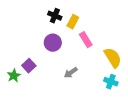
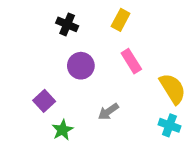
black cross: (55, 16) -> (67, 24), moved
yellow rectangle: (73, 22) -> (121, 20), moved
green star: (14, 76) -> (62, 130), moved

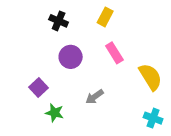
cyan cross: (169, 125) -> (153, 118), moved
green star: (62, 130) -> (55, 113), turned -30

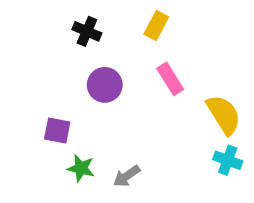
purple square: (39, 87) -> (57, 131), turned -36
gray arrow: (95, 97) -> (127, 176), moved
cyan cross: (153, 118) -> (228, 160), moved

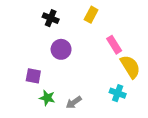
pink rectangle: (170, 79) -> (114, 45), moved
cyan cross: (228, 160) -> (118, 93), moved

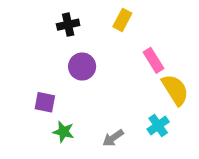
black cross: (51, 18) -> (68, 25), turned -35
cyan cross: (118, 93) -> (158, 125), turned 35
gray arrow: (74, 102) -> (113, 138), moved

